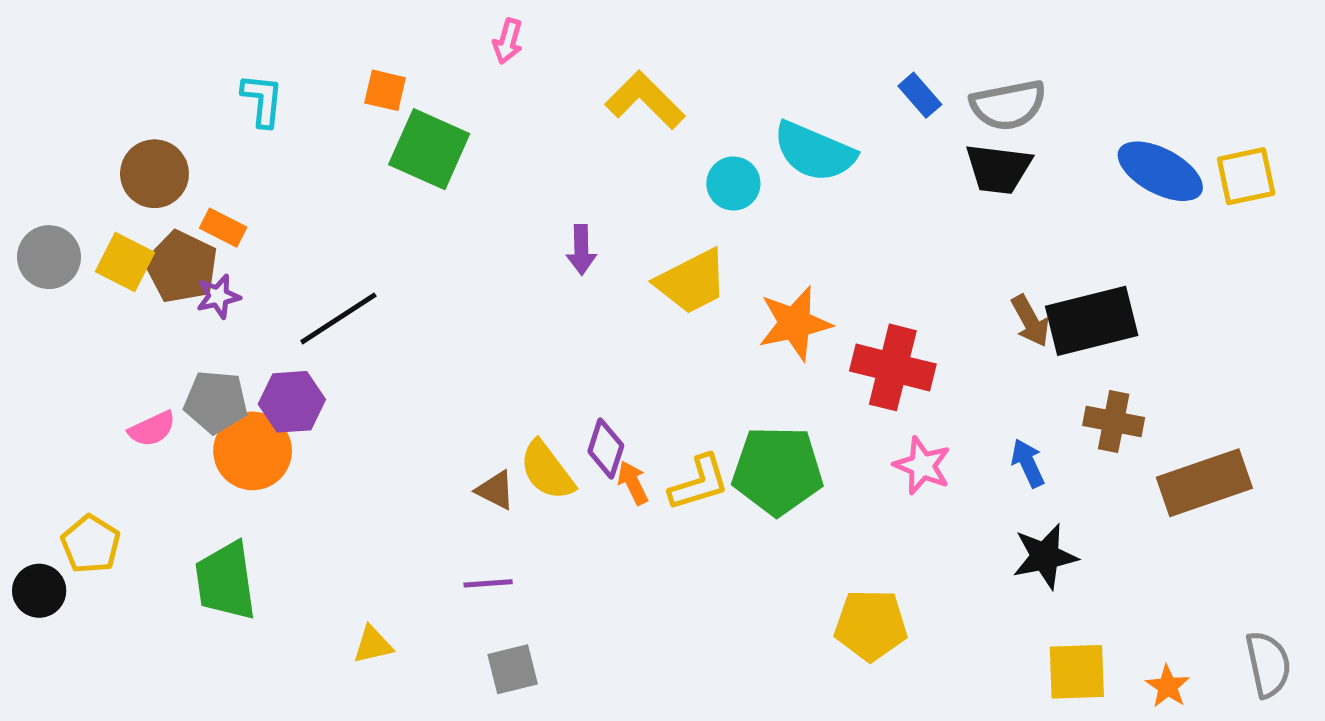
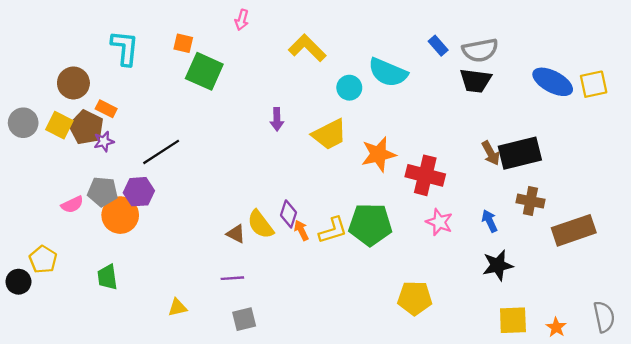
cyan L-shape: (262, 100) -> (125, 48), size x1.4
green trapezoid: (226, 581) -> (107, 277), size x0.7

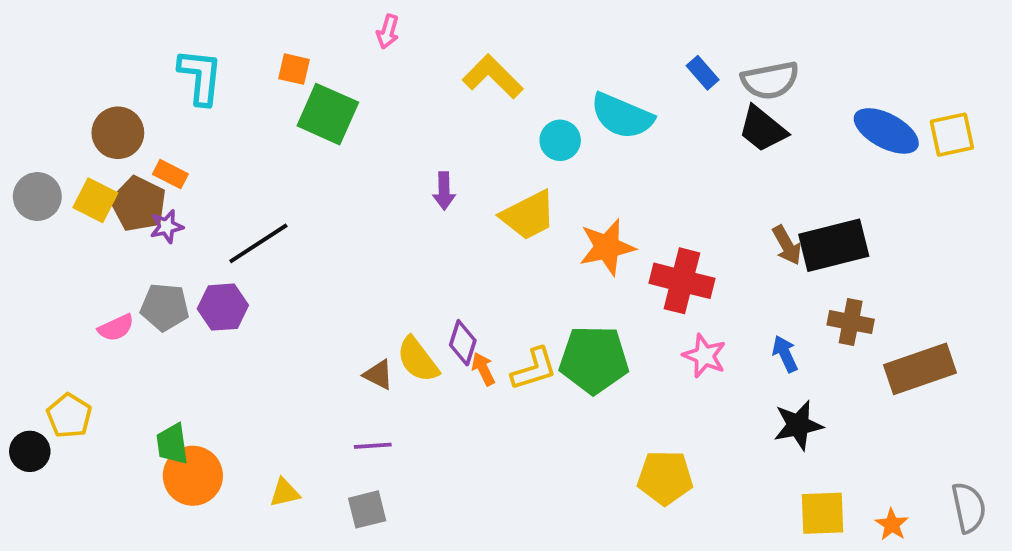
black trapezoid: (476, 81) -> (763, 129), turned 32
orange circle: (120, 215) -> (193, 476), moved
gray square: (244, 319) -> (367, 509), moved

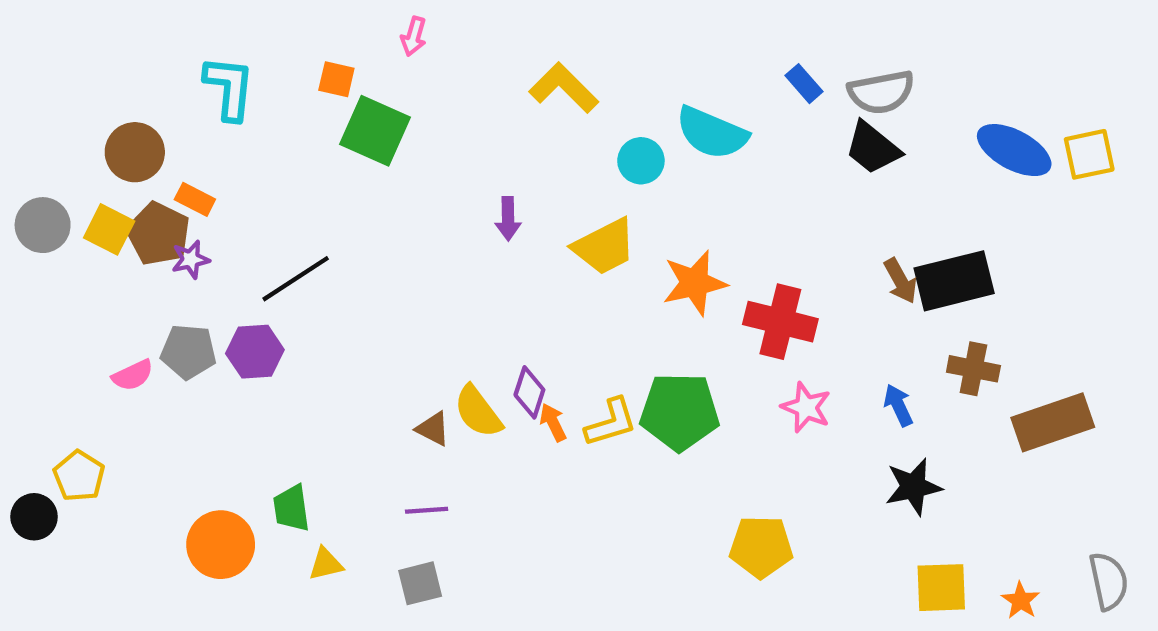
pink arrow: (388, 32) -> (414, 36), moved
green trapezoid: (172, 444) -> (291, 508), moved

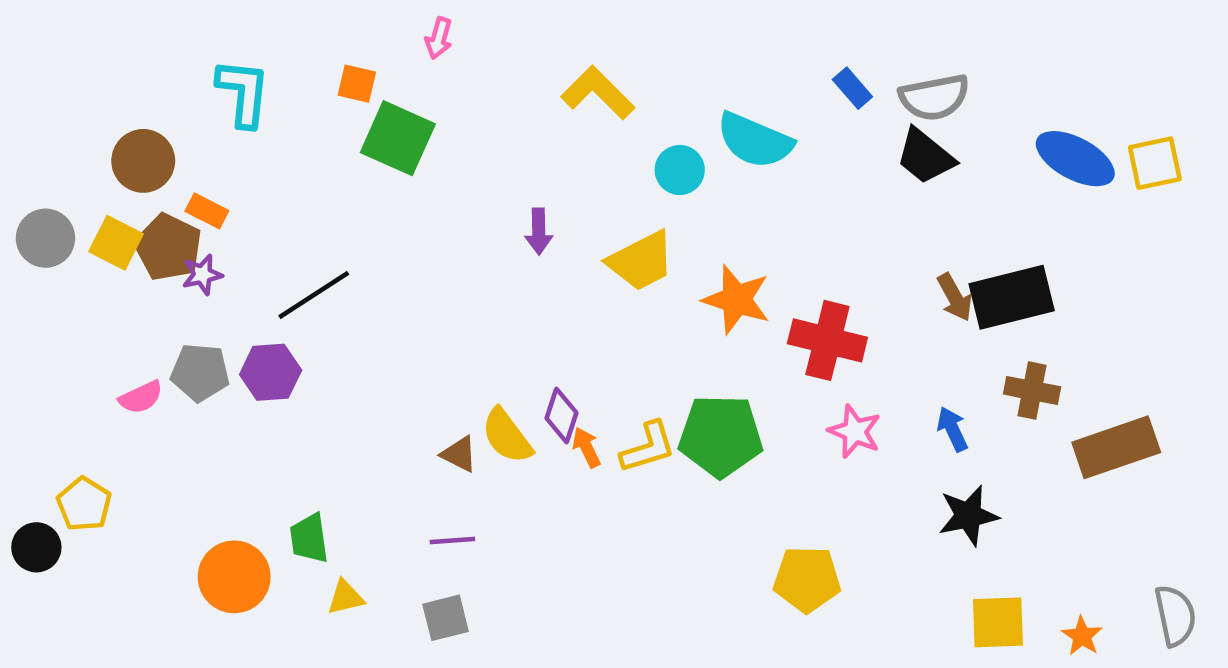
orange star: (695, 283) -> (737, 300), turned 30

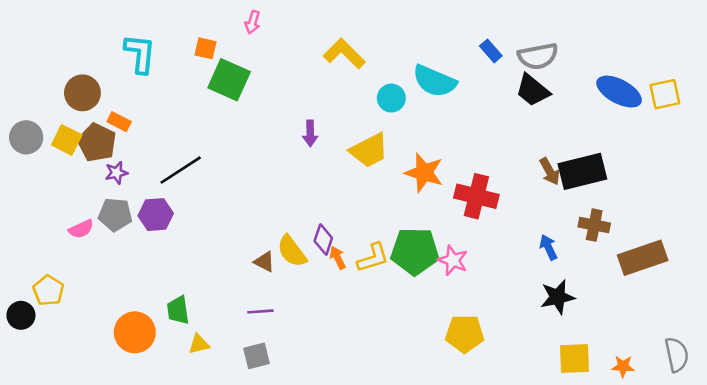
purple star: (202, 275) -> (116, 173), moved
pink star: (855, 431) -> (453, 260), moved
orange star: (1082, 636) -> (623, 366), turned -30

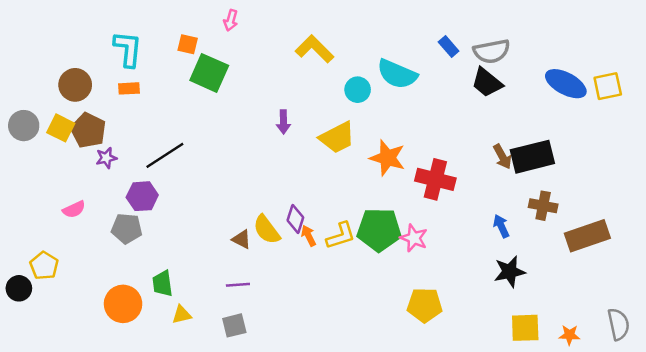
orange rectangle: (119, 122) -> (129, 88), moved, turned -30
gray pentagon: (115, 215) -> (127, 228), moved

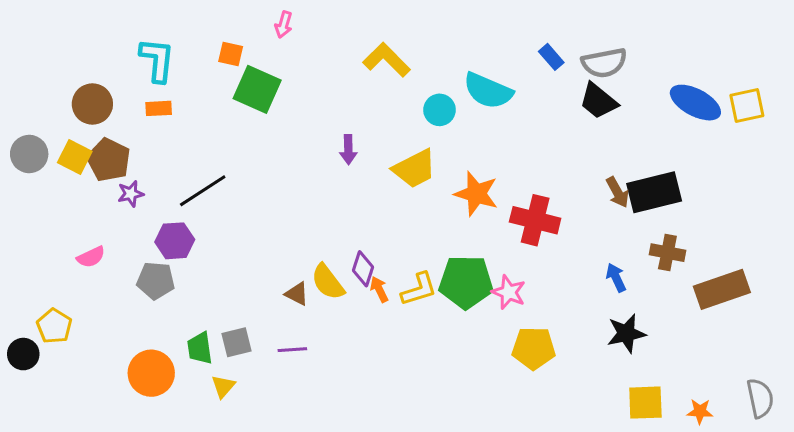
yellow pentagon: (425, 305) -> (534, 348), moved
yellow triangle: (182, 315) -> (223, 386), turned -36
gray square: (234, 325) -> (237, 342), moved

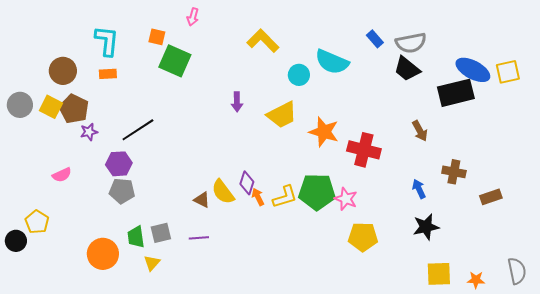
black rectangle: (654, 192) -> (456, 93), moved
gray pentagon: (156, 280) -> (122, 191), moved
brown rectangle: (722, 289) -> (491, 197), size x0.6

